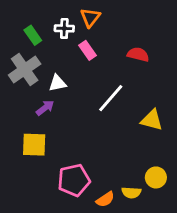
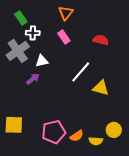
white cross: (64, 28) -> (33, 33), moved
green rectangle: (33, 35) -> (21, 18), moved
yellow triangle: (152, 120) -> (101, 88), moved
yellow square: (34, 145) -> (14, 125), moved
orange semicircle: (105, 199) -> (77, 136), moved

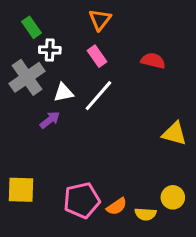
white line: (81, 72) -> (98, 96), moved
yellow triangle: (101, 88) -> (174, 134), moved

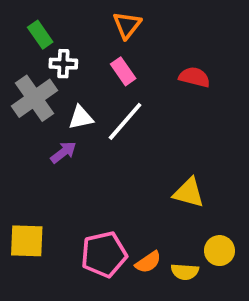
yellow triangle: (174, 134) -> (189, 193), moved

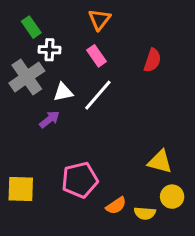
red semicircle: (194, 77) -> (152, 60), turned 95
yellow triangle: (189, 193) -> (160, 162), moved
pink pentagon: (104, 254) -> (80, 180), moved

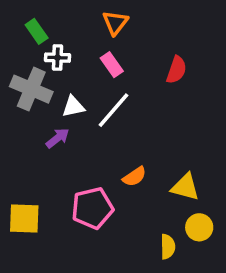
gray cross: (27, 77) -> (31, 89), turned -32
orange semicircle: (116, 206) -> (134, 177), moved
yellow semicircle: (145, 213) -> (168, 247), turned -95

